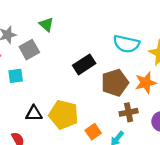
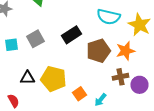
gray square: (29, 50) -> (35, 39), moved
brown cross: (129, 112) -> (120, 77), moved

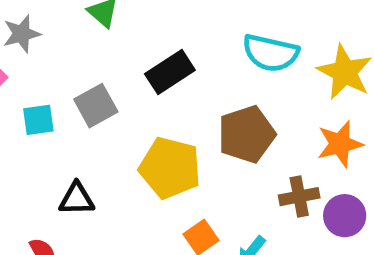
black rectangle: (71, 35) -> (170, 72), moved
orange star: (125, 51) -> (340, 144), moved
yellow pentagon: (53, 79) -> (170, 168), moved

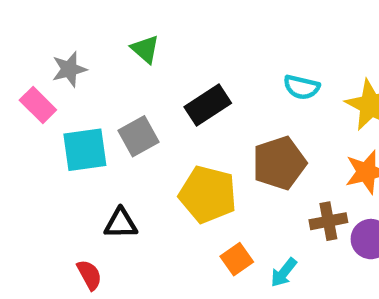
cyan semicircle: (270, 53) -> (302, 87), size x0.7
cyan square: (38, 120) -> (85, 150), size x1.5

